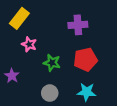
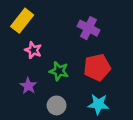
purple cross: (78, 25) -> (88, 28), turned 30
purple star: (12, 76) -> (28, 86), moved

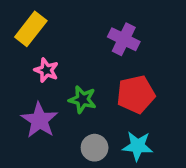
purple star: (28, 86) -> (39, 120), size x1.5
gray circle: (57, 105) -> (95, 148), moved

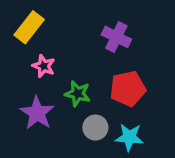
gray circle: (95, 148) -> (95, 128), moved

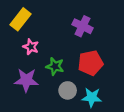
purple star: (37, 113) -> (26, 80), turned -30

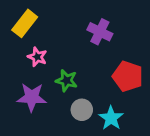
red pentagon: (91, 63) -> (128, 76), moved, turned 30
cyan star: (92, 97) -> (111, 118), turned 30

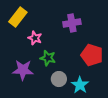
purple cross: (100, 32) -> (72, 23), turned -36
pink star: (37, 57) -> (35, 38), moved

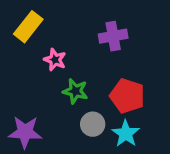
red pentagon: (92, 55) -> (127, 96), moved
purple star: (23, 70) -> (25, 132), moved

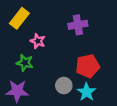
green star: (75, 91) -> (25, 63), moved
red pentagon: (127, 96) -> (88, 66), turned -30

